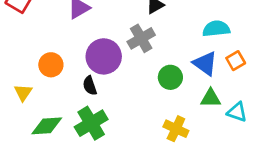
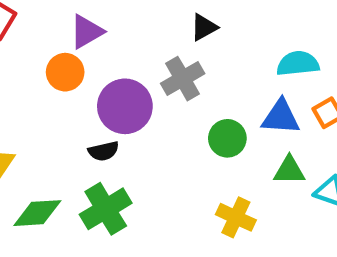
blue triangle: (205, 63) -> (281, 117), turned -32
orange circle: (51, 65) -> (65, 72), moved
black semicircle: (90, 86) -> (104, 151), turned -84

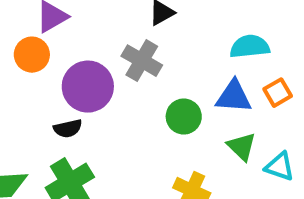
gray cross: (183, 79) -> (142, 61), turned -30
green triangle: (289, 170) -> (242, 146), turned 44

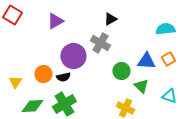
cyan semicircle: (250, 47) -> (165, 29), moved
orange circle: (32, 55) -> (43, 74), moved
green triangle: (242, 146) -> (141, 86), moved

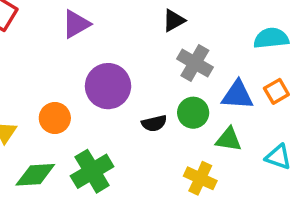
gray cross: (100, 43) -> (195, 63), moved
black semicircle: (63, 77) -> (154, 123), moved
green triangle: (141, 86) -> (229, 139), turned -35

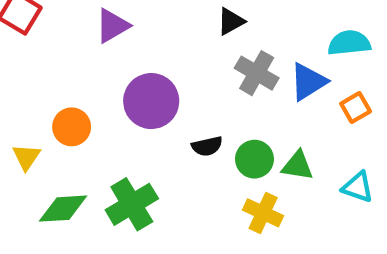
blue triangle: (237, 95) -> (308, 82), moved, turned -36
green circle: (193, 113) -> (254, 159), moved
orange circle: (55, 118) -> (72, 127), moved

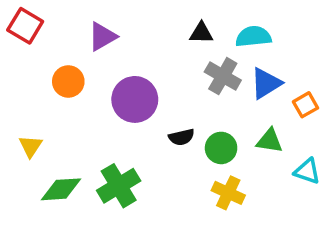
black triangle: (231, 21) -> (201, 33), turned 30
cyan semicircle: (349, 43) -> (253, 37), moved
orange circle: (72, 127) -> (68, 81), moved
green triangle: (297, 166) -> (270, 141), moved

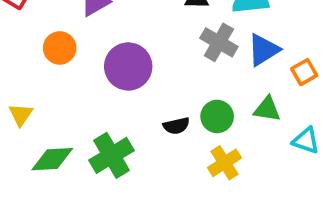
black semicircle: (182, 137) -> (176, 126), moved
yellow cross: (228, 193) -> (225, 163), turned 32

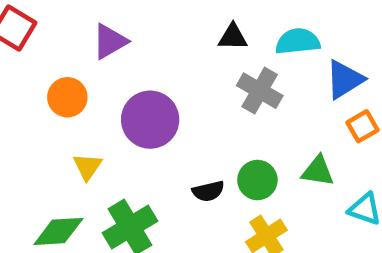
blue triangle: (263, 50) -> (345, 79), moved
yellow triangle: (21, 115) -> (87, 167), moved

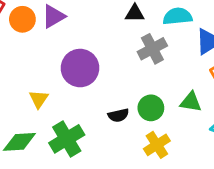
gray cross: (260, 91) -> (152, 49), turned 32
orange circle: (67, 97) -> (22, 19), moved

